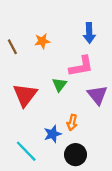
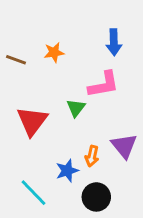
brown line: (12, 47) -> (16, 60), turned -42
purple triangle: (97, 95) -> (124, 146), moved

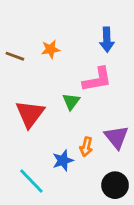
black circle: (96, 197) -> (115, 185), moved

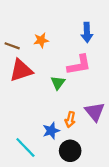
red triangle: (30, 114) -> (21, 70), moved, turned 35
black circle: (115, 185) -> (70, 151), moved

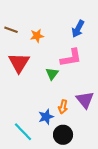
blue arrow: (87, 32) -> (78, 29), turned 30
brown line: (12, 46) -> (11, 30), moved
red triangle: (21, 70) -> (19, 63), turned -40

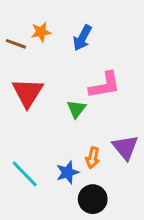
blue arrow: (78, 29) -> (82, 38), moved
orange star: (37, 36) -> (41, 32), moved
cyan line: (23, 132) -> (25, 174), moved

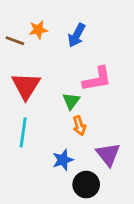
purple triangle: (125, 147) -> (108, 154), moved
orange arrow: (93, 158) -> (79, 126), moved, turned -30
cyan line: (25, 174) -> (23, 132), moved, turned 52

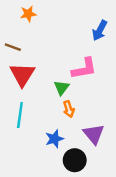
orange star: (38, 30) -> (28, 14), moved
blue arrow: (77, 35) -> (100, 30), moved
brown line: (15, 41) -> (13, 47), moved

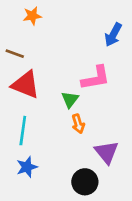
red triangle: (22, 75) -> (26, 85), turned -40
blue star: (54, 139) -> (27, 167), moved

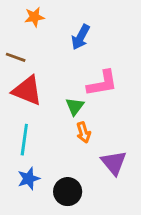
blue arrow: (113, 35) -> (81, 37), moved
black circle: (85, 182) -> (68, 192), moved

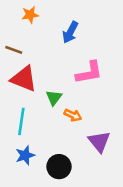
green triangle: (75, 106) -> (54, 98), moved
orange arrow: (83, 132) -> (73, 115), turned -48

